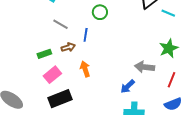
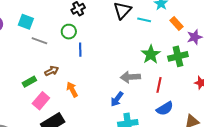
green circle: (100, 12) -> (69, 32), moved
gray line: (61, 24) -> (39, 41), moved
blue line: (86, 35) -> (80, 50), moved

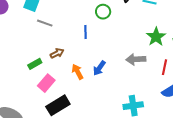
green circle: (69, 32) -> (103, 12), moved
blue arrow: (117, 99) -> (99, 68), moved

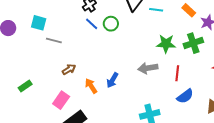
blue line: (86, 32) -> (92, 24), moved, turned -40
green star: (156, 37) -> (166, 44), turned -30
green rectangle: (35, 64) -> (25, 86), moved

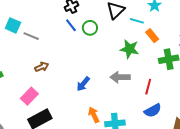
orange rectangle: (189, 10) -> (152, 36), moved
cyan square: (39, 23) -> (13, 25), moved
green star: (166, 44) -> (129, 49), moved
orange arrow: (91, 86) -> (94, 115), moved

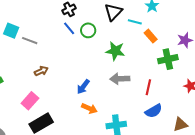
green star: (129, 49) -> (115, 51), moved
orange arrow: (94, 115) -> (89, 108), moved, turned 140

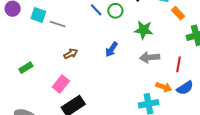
blue arrow: (83, 87) -> (111, 49), moved
orange arrow: (89, 108) -> (164, 87), moved

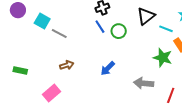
green star: (144, 30) -> (163, 58), moved
green rectangle: (26, 68) -> (20, 71), turned 32

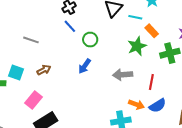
cyan square: (42, 21) -> (16, 73), moved
green circle: (119, 31) -> (90, 40), moved
green star: (163, 58) -> (137, 46), turned -30

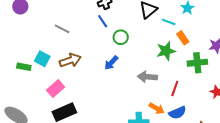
brown arrow: (44, 70) -> (70, 60), size x1.5

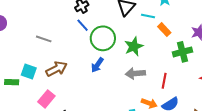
green circle: (121, 37) -> (103, 38), size x1.6
green star: (166, 51) -> (134, 46), moved

